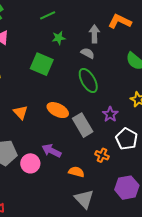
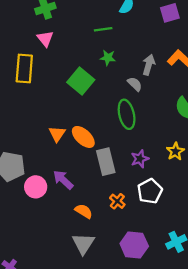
orange triangle: (21, 112) -> (57, 134), moved

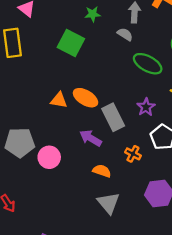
green ellipse: (127, 114) -> (148, 64), moved, turned -36
orange triangle: (57, 134) -> (59, 100), turned -42
purple arrow: (63, 180) -> (91, 138), moved

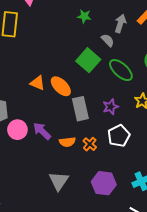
green square: (71, 43) -> (88, 60), moved
purple arrow: (91, 138) -> (42, 131), moved
orange semicircle: (102, 171) -> (67, 142), moved, turned 140

